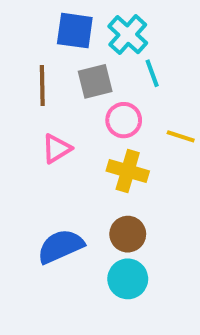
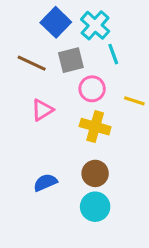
blue square: (75, 31) -> (56, 22), turned 36
brown line: (42, 86) -> (32, 63), turned -64
blue semicircle: (61, 246) -> (45, 183), size x0.7

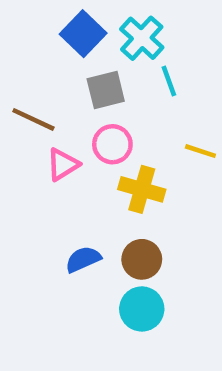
brown line: (32, 63) -> (33, 119), moved
pink circle: (92, 89) -> (112, 144), moved
blue semicircle: (45, 183) -> (83, 259), moved

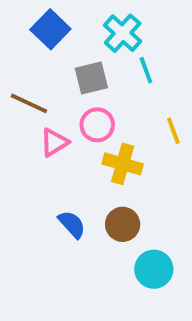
blue square: (83, 34) -> (50, 29), moved
yellow line: (200, 151) -> (173, 131), turned 52
blue semicircle: (83, 259) -> (72, 224), turned 72
cyan circle: (142, 309) -> (154, 269), moved

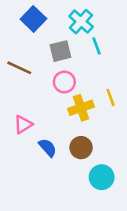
yellow line: (173, 131) -> (111, 97), moved
pink triangle: (54, 142) -> (23, 124), moved
yellow cross: (123, 164) -> (81, 108), turned -35

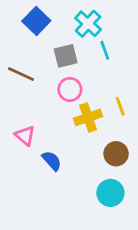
pink triangle: (23, 124) -> (25, 136), turned -48
brown circle: (81, 148) -> (116, 154), moved

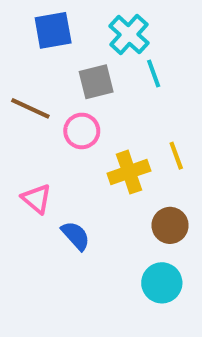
blue square: (36, 21) -> (53, 30), turned 36
pink circle: (70, 89) -> (82, 131), moved

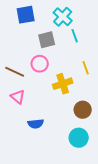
brown line: (30, 108) -> (15, 72), moved
yellow line: (176, 156) -> (86, 68), moved
blue semicircle: (76, 236) -> (36, 124), moved, turned 126

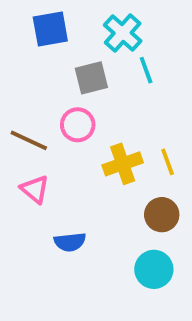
yellow line: (86, 68) -> (168, 162), moved

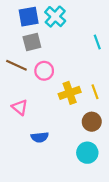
cyan cross: (123, 33) -> (55, 17), moved
cyan line: (146, 70) -> (97, 42), moved
gray square: (91, 78) -> (32, 42), moved
brown line: (29, 140) -> (16, 65), moved

